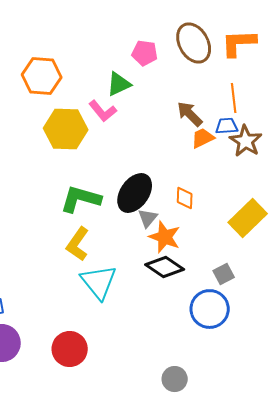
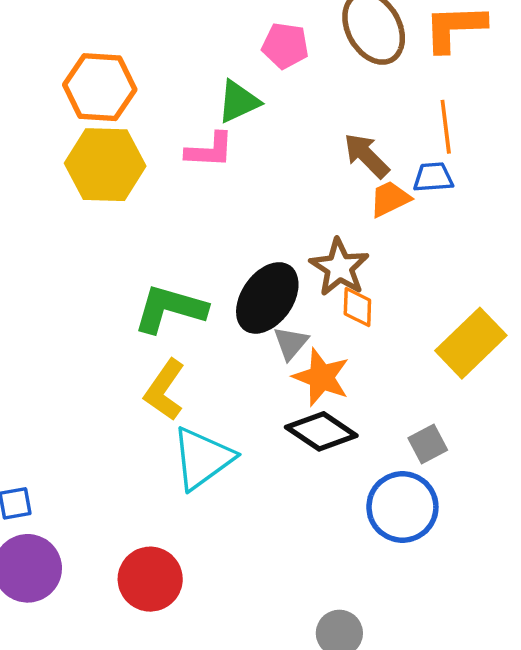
pink L-shape: (103, 111) -> (210, 150), turned -48
yellow hexagon: (66, 129) -> (105, 165), moved
brown star: (246, 141) -> (339, 267), moved
cyan triangle: (99, 282) -> (202, 458), turned 33

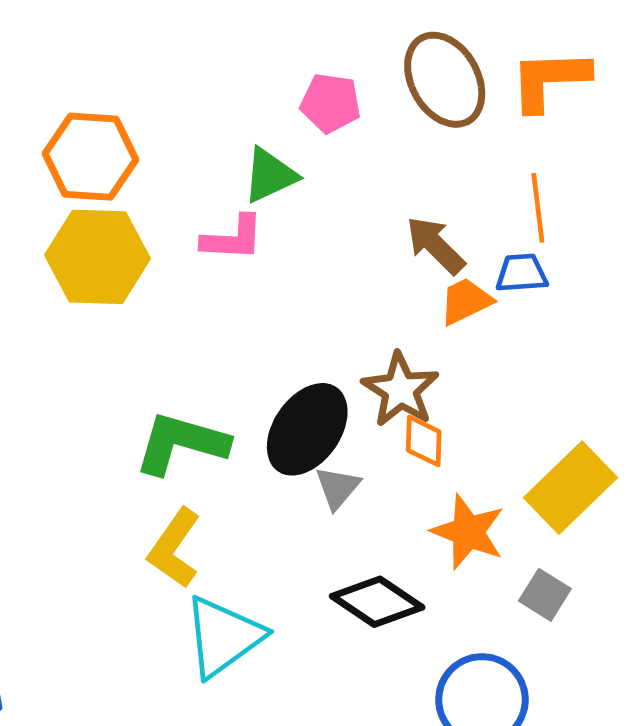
orange star: (321, 377) -> (468, 532), moved
gray square: (428, 444) -> (545, 595), moved, turned -30

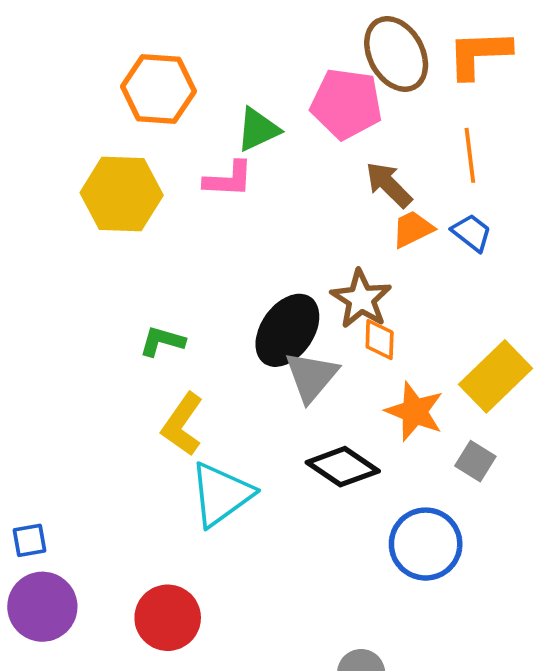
pink pentagon: (331, 103) -> (346, 104), moved, size x1.5
orange hexagon: (90, 157) -> (158, 89), moved
blue trapezoid: (522, 273) -> (472, 233), moved, turned 42
green L-shape: (181, 443) -> (162, 341), moved, size x0.6
gray triangle: (337, 488) -> (311, 376), size x1.5

